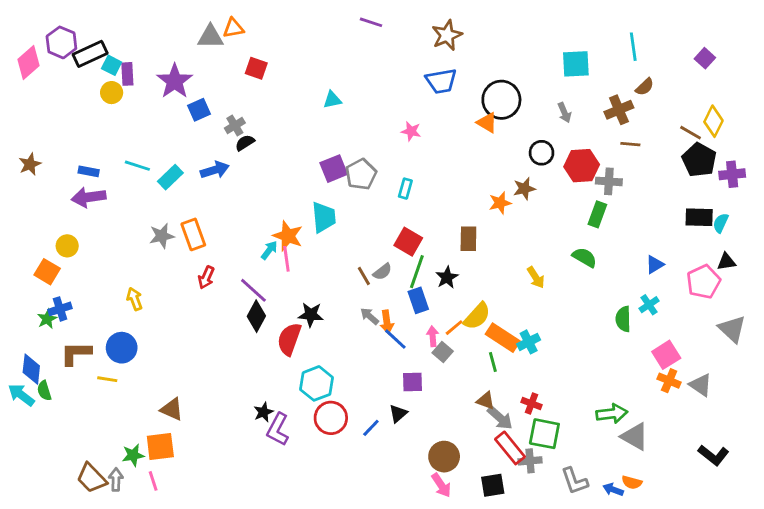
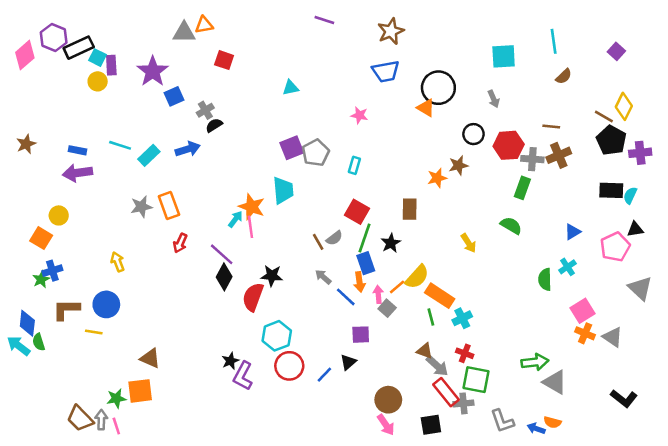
brown cross: (619, 110) -> (559, 155), moved
orange arrow: (387, 322) -> (359, 282), moved
cyan cross: (529, 342) -> (462, 318), moved
pink line: (153, 481) -> (116, 426), moved

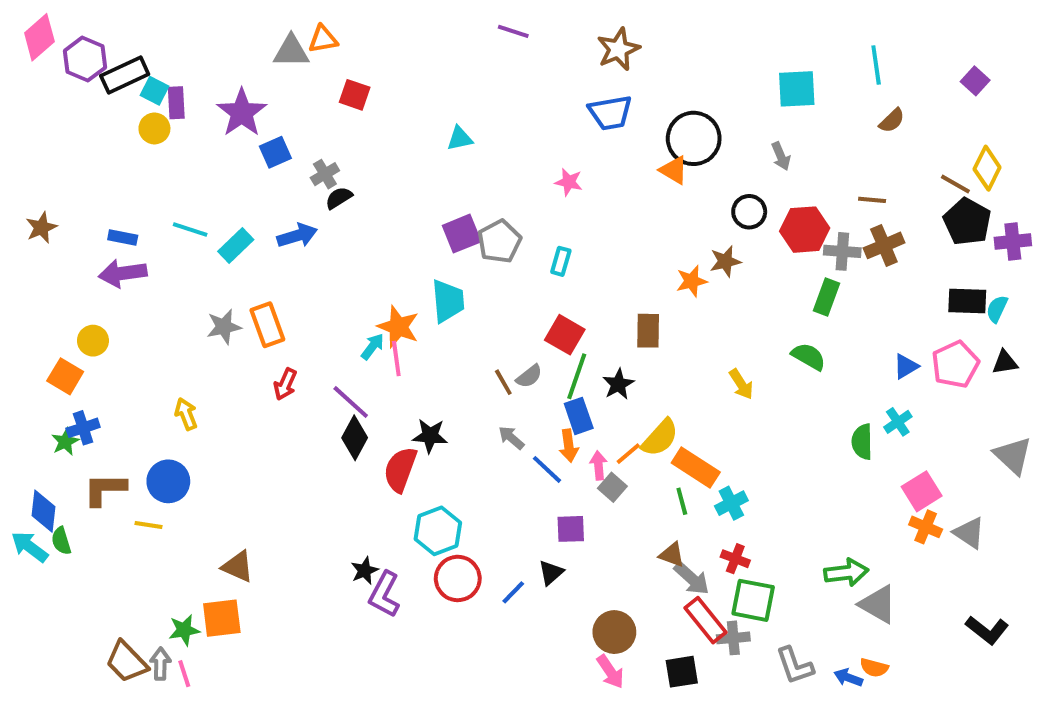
pink diamond: (25, 55) -> (39, 37), moved
pink pentagon: (615, 247) -> (955, 364), moved

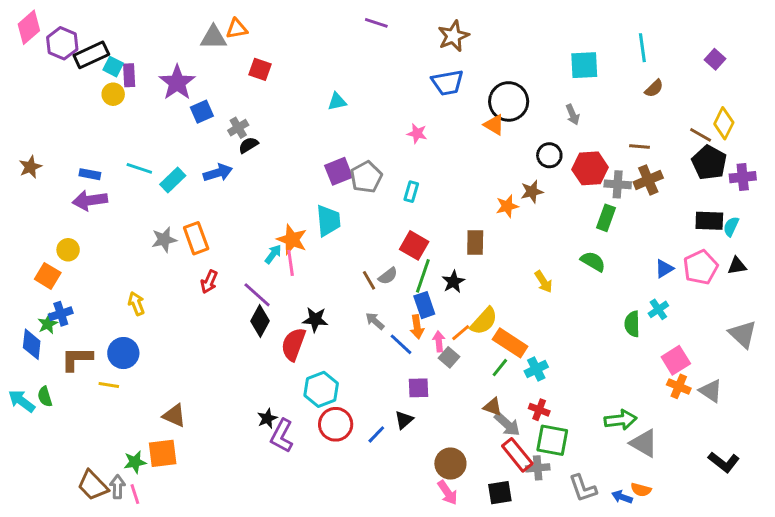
green line: (682, 501) -> (500, 368), turned 54
blue diamond: (43, 511) -> (32, 344), moved

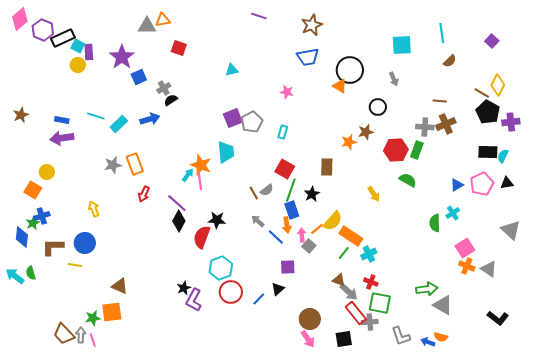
red hexagon: (590, 168) -> (396, 150), moved

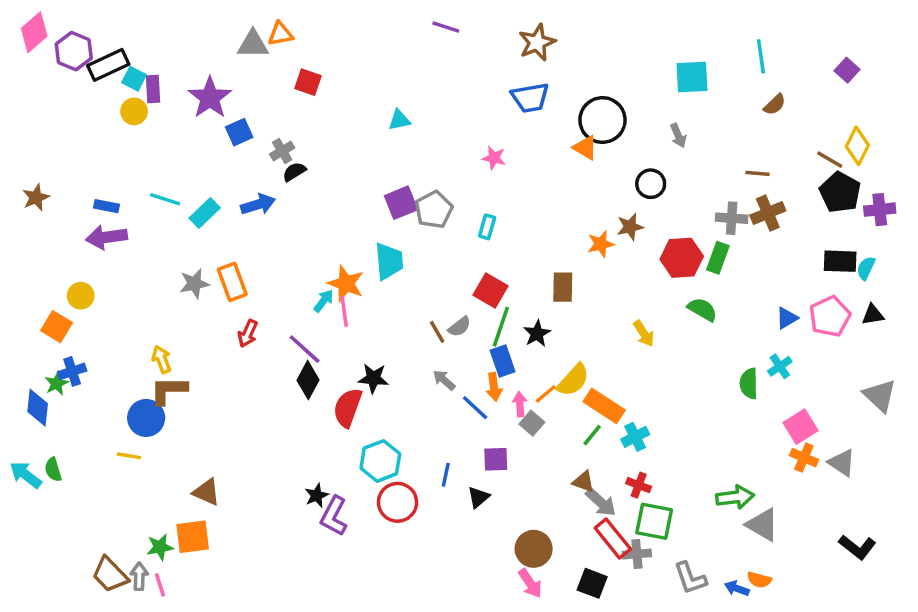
brown L-shape: (53, 247) -> (168, 390), moved
blue line: (259, 299) -> (446, 475), moved, turned -32
black square: (344, 339) -> (592, 583), turned 30

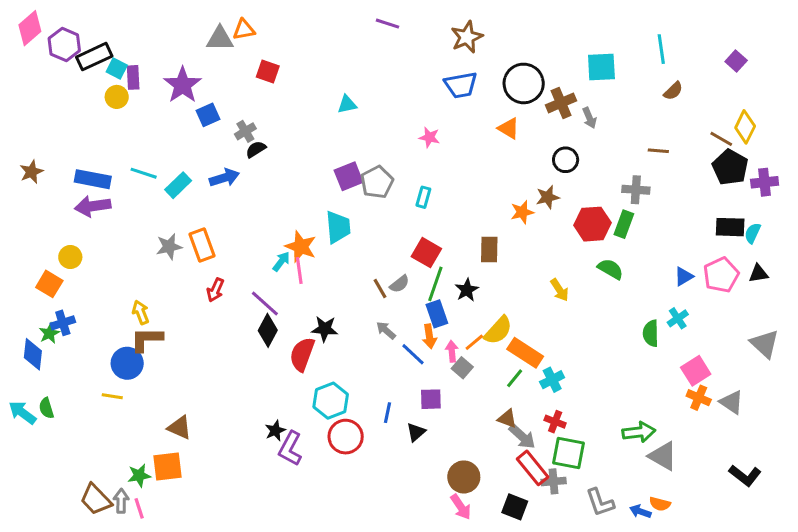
black circle: (602, 120) -> (524, 83), moved
blue rectangle: (107, 206) -> (93, 179), size x1.6
brown cross: (768, 213) -> (561, 103), moved

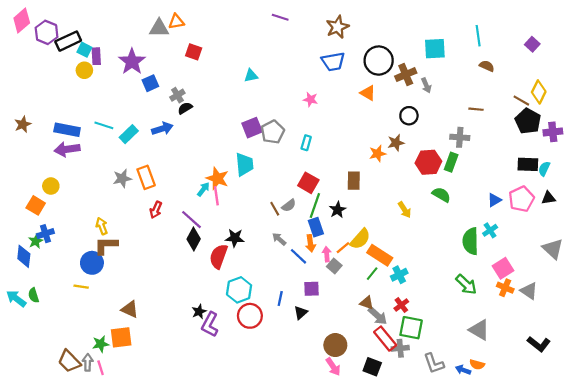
brown semicircle: (673, 91) -> (487, 66), turned -112
green semicircle: (651, 333) -> (471, 241), size x1.4
red cross: (555, 422) -> (401, 305), turned 32
green arrow: (639, 432) -> (466, 284), moved, turned 50

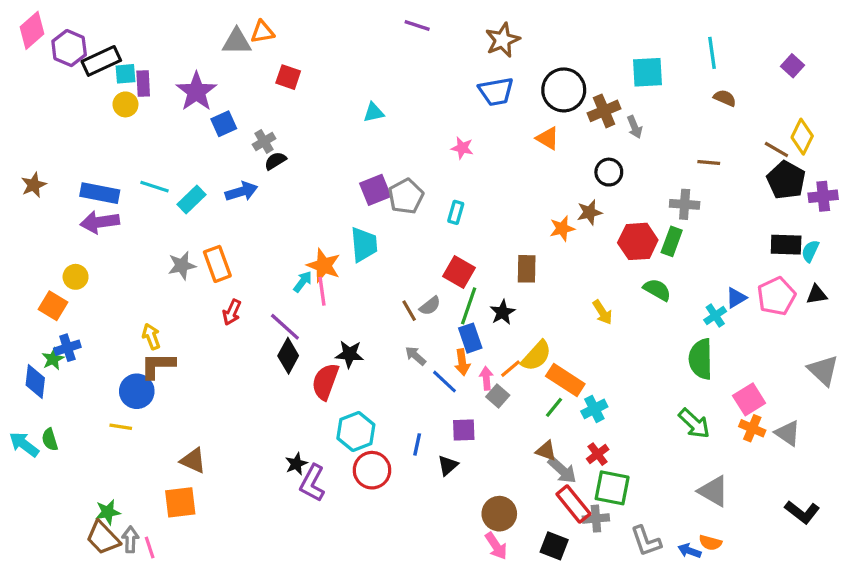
cyan square: (84, 50) -> (125, 74), turned -32
cyan cross: (490, 230) -> (715, 316), moved
green star: (101, 344) -> (108, 512), moved

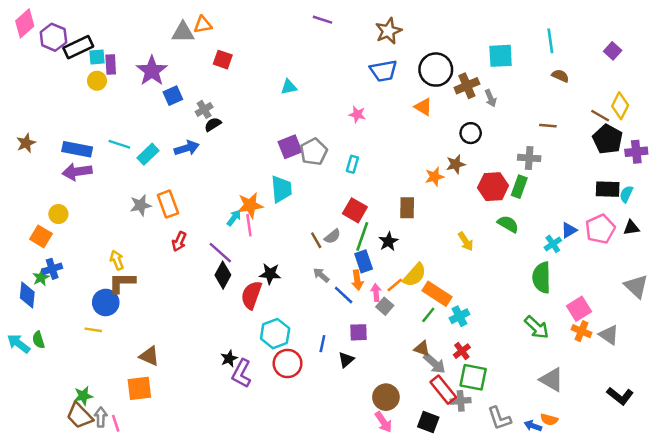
orange star: (324, 266) -> (250, 205), turned -30

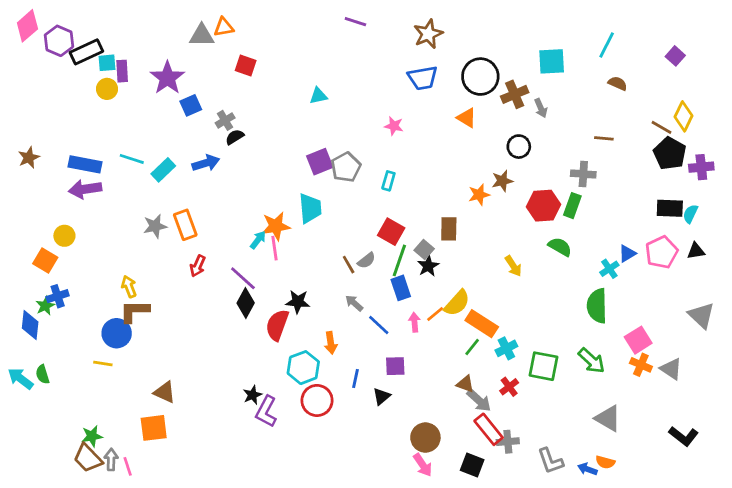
cyan line: (550, 41) -> (607, 45), turned 35
orange arrow: (357, 280) -> (331, 343), moved
gray square: (385, 306) -> (424, 249), moved
green square: (473, 377) -> (543, 366), moved

